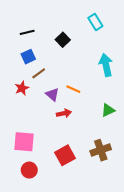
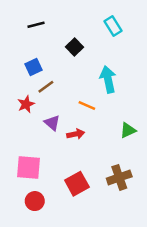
black line: (27, 32) -> (36, 25), moved
cyan arrow: (106, 65) -> (108, 79), moved
purple triangle: (52, 94) -> (52, 123), moved

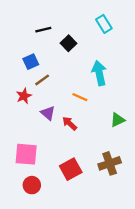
black line: (36, 25) -> (43, 30), moved
red arrow: (76, 134) -> (70, 123), turned -126

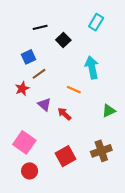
cyan rectangle: (104, 24) -> (96, 22), turned 63
pink square: (26, 154) -> (24, 142), turned 30

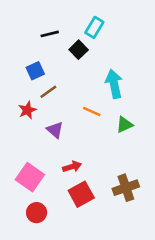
cyan rectangle: (96, 22) -> (94, 27), moved
green triangle: (109, 111) -> (125, 125), moved
red arrow: (64, 114) -> (72, 167), moved, turned 120

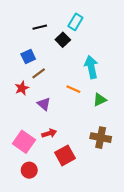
red arrow: (72, 167) -> (49, 133), moved
brown cross: (126, 188) -> (101, 138), moved, turned 30

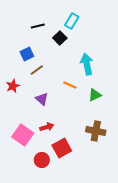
red star: (22, 88) -> (13, 86), moved
red circle: (29, 170) -> (42, 160), moved

